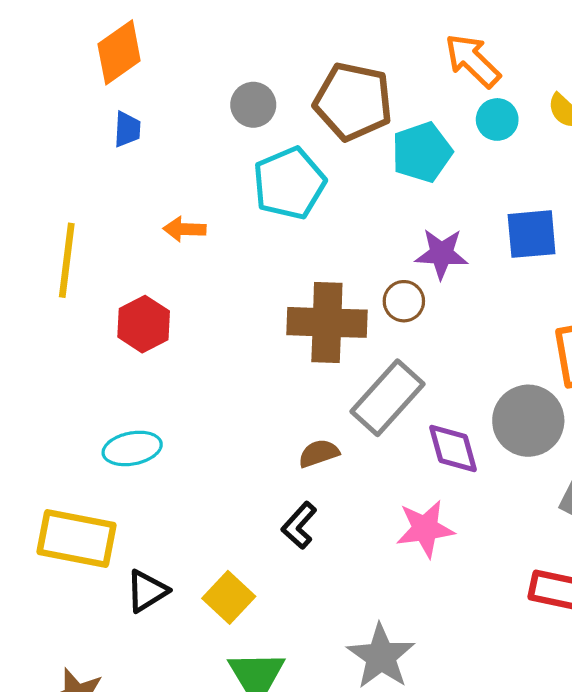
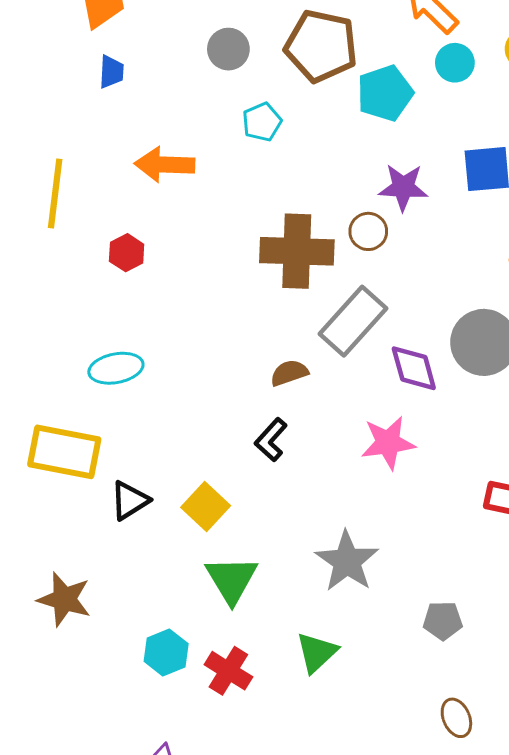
cyan pentagon: (289, 183) -> (262, 122), size x0.6
orange arrow: (185, 229) -> (165, 165), size x1.5
red hexagon: (144, 324) -> (127, 253), size x0.7

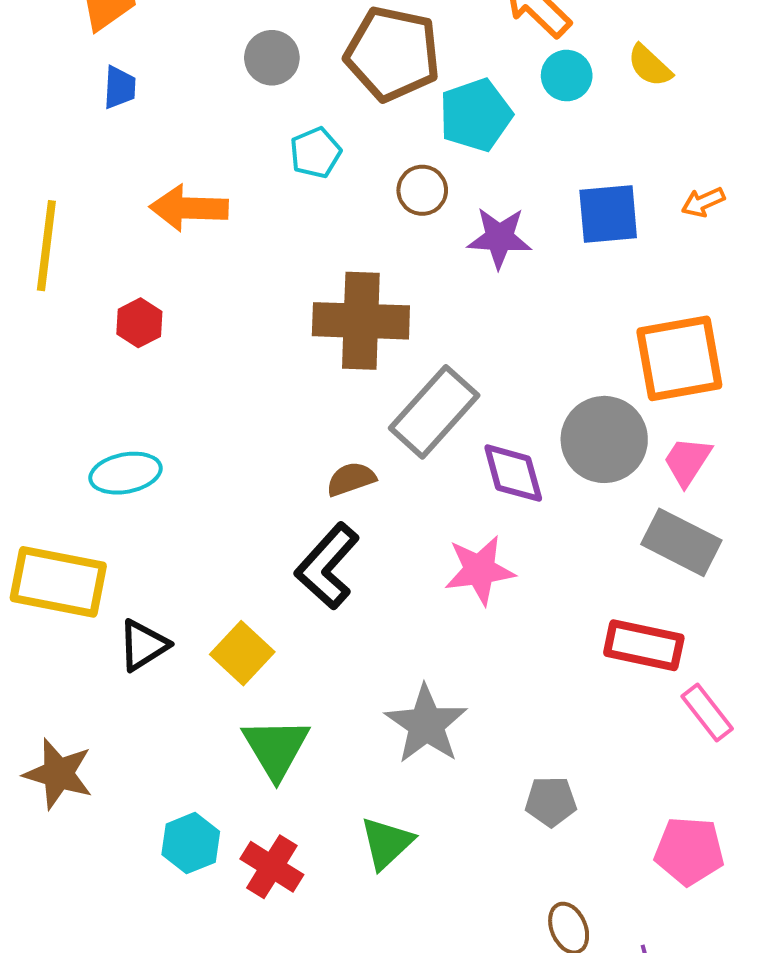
brown circle: (368, 231) -> (422, 190), moved
black L-shape: (271, 440) -> (327, 566), size x1.5

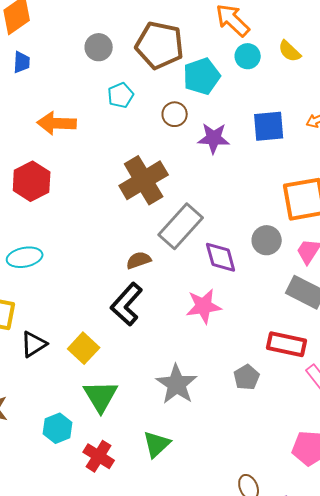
brown cross: (361, 321) -> (144, 180), turned -33
red hexagon: (139, 323) -> (32, 181), size x1.6
gray circle: (604, 439) -> (267, 240), size x0.7
gray pentagon: (551, 801) -> (247, 377), moved, turned -30
cyan hexagon: (191, 843) -> (58, 428), moved

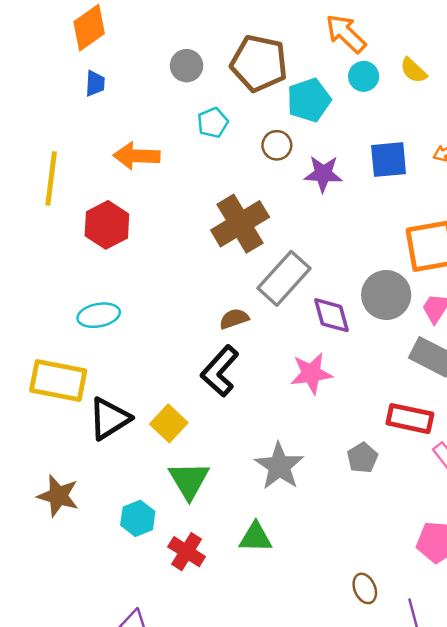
gray circle: (267, 240) -> (386, 295), size x1.4
black triangle: (34, 344) -> (109, 419), size x1.4
green triangle: (157, 444) -> (255, 537), turned 44

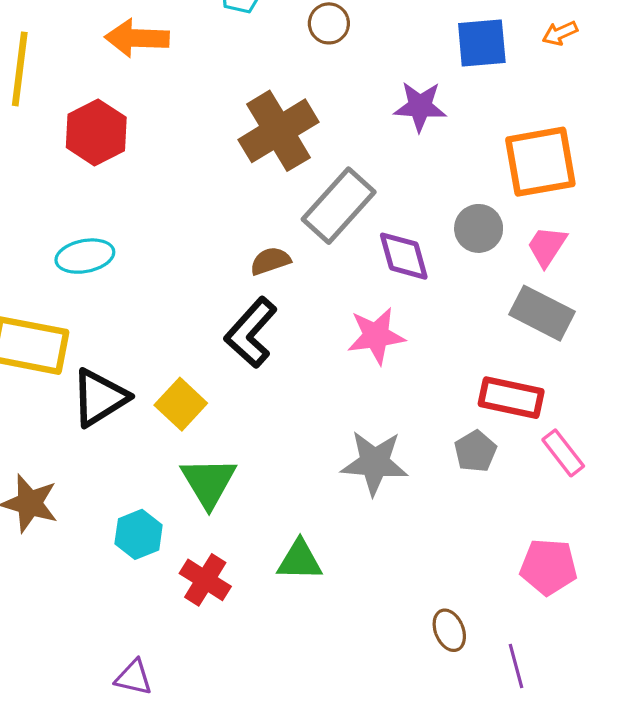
purple star: (323, 174) -> (420, 106), moved
gray circle: (386, 295) -> (479, 228), size x0.7
gray pentagon: (362, 458) -> (475, 451), moved
gray star: (279, 466) -> (374, 463), moved, turned -30

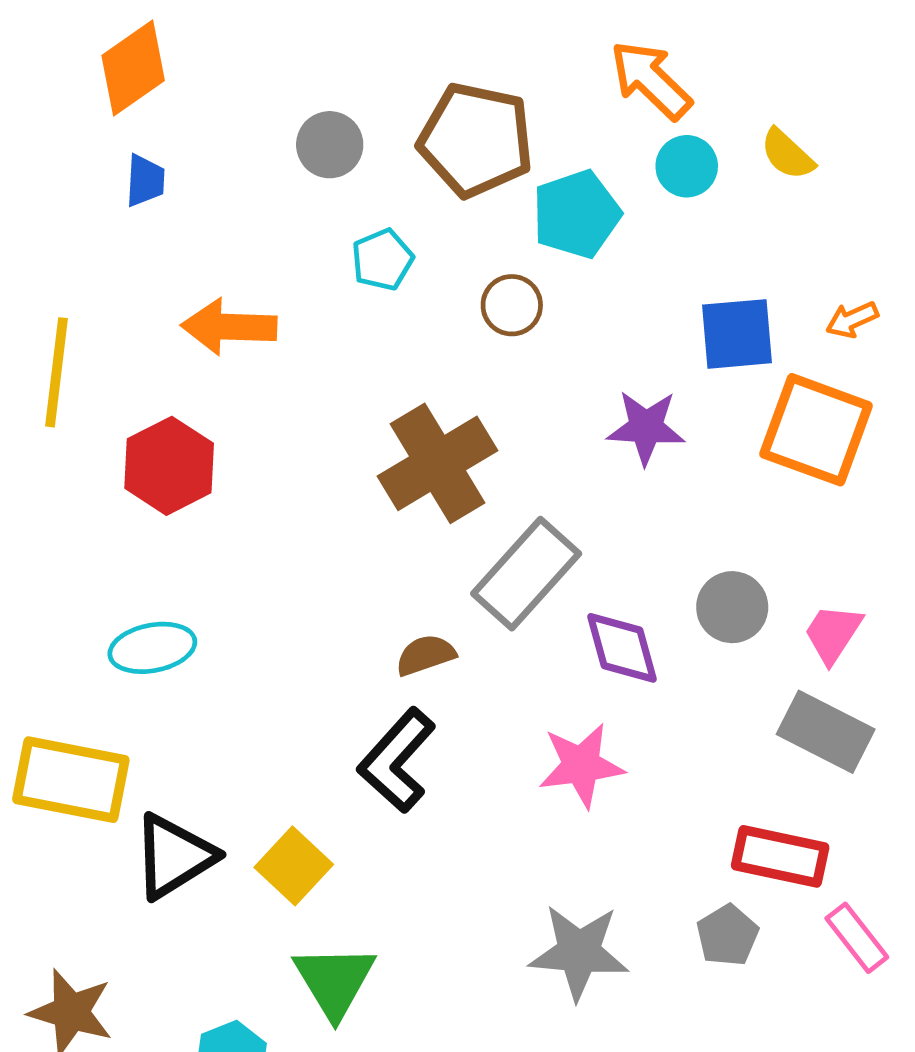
orange square: (540, 162) -> (816, 430), moved, turned 30

